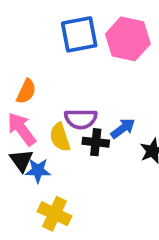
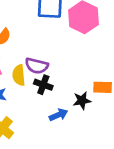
blue arrow: (123, 128) -> (58, 115), moved

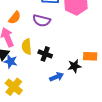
purple semicircle: (37, 66) -> (42, 21), moved

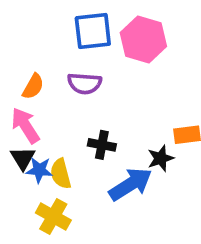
yellow semicircle: (27, 47) -> (61, 174), moved
blue arrow: (57, 77) -> (131, 184), size x1.6

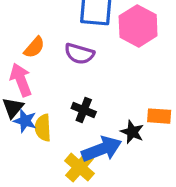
black star: (161, 158) -> (132, 132), turned 30
yellow cross: (53, 217) -> (79, 167), moved

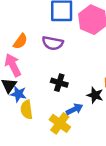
yellow semicircle: (43, 128) -> (26, 110), moved
blue arrow: (102, 149) -> (74, 109), size x0.6

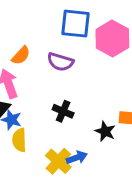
blue arrow: (74, 109) -> (77, 158), moved

